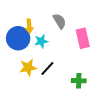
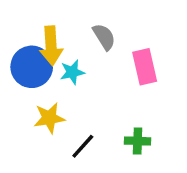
yellow arrow: (29, 26) -> (51, 46), size x1.5
black line: (47, 69) -> (83, 146), moved

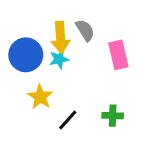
yellow arrow: (51, 46) -> (61, 37), moved
yellow star: (49, 118) -> (40, 97), turned -30

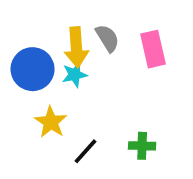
pink rectangle: (118, 55) -> (153, 49), moved

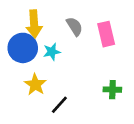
yellow arrow: (76, 47) -> (34, 24), moved
green cross: (142, 146) -> (112, 90), moved

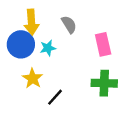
pink rectangle: (106, 34) -> (103, 44), moved
green cross: (112, 90) -> (104, 83), size x1.5

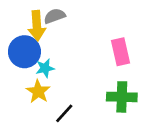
gray semicircle: (69, 24) -> (55, 16), moved, turned -78
cyan star: (48, 48) -> (45, 68), moved

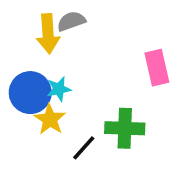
blue circle: (24, 52) -> (30, 93), moved
green cross: (122, 97) -> (125, 128), moved

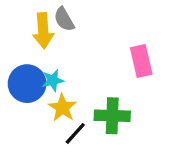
gray semicircle: (71, 21) -> (64, 19), turned -100
yellow star: (50, 119) -> (62, 108), moved

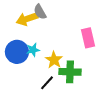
yellow arrow: (43, 31) -> (27, 19), turned 75
yellow star: (62, 108) -> (54, 60), moved

